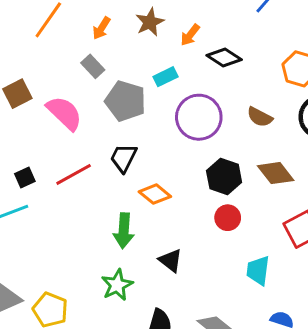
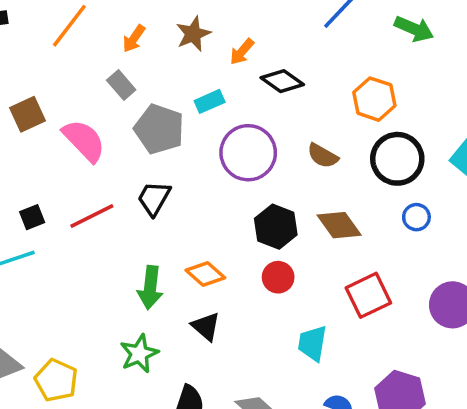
orange diamond: (155, 194) -> (205, 274), moved

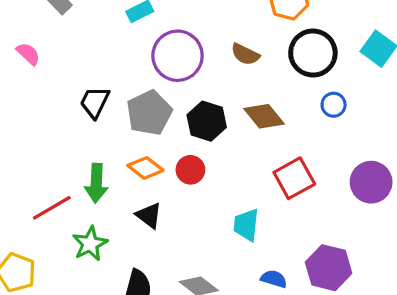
gray pentagon: (159, 129) -> (149, 113), moved, turned 30
pink semicircle: (84, 141) -> (28, 54), size x0.6
red line: (92, 216) -> (52, 208), moved
red circle: (278, 277) -> (190, 170), moved

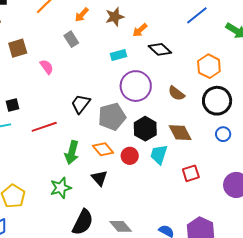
red square: (294, 178) -> (191, 173), size x0.7
red line: (52, 208) -> (44, 127), moved
cyan trapezoid: (246, 225) -> (159, 154), moved

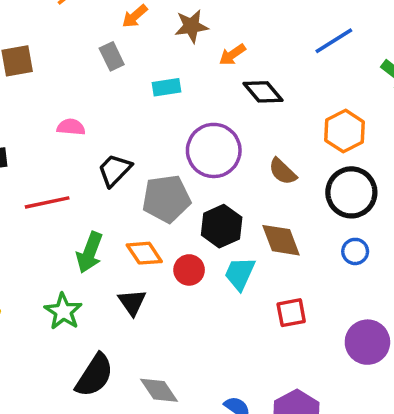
cyan rectangle: (118, 55) -> (166, 87), moved
pink semicircle: (47, 67) -> (71, 127), moved, turned -56
green star: (61, 188) -> (63, 311), turned -30

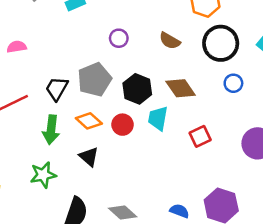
purple circle: (214, 150) -> (119, 38), size x0.5
black trapezoid: (115, 170) -> (57, 88), moved
green star: (63, 311) -> (43, 175), turned -30

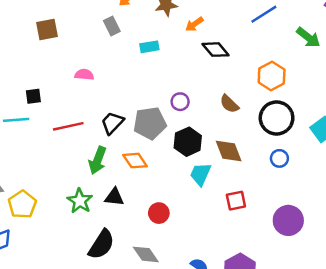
purple circle: (119, 38) -> (180, 102), moved
red circle: (123, 125) -> (159, 213), moved
black triangle: (89, 157) -> (114, 197), moved, turned -48
green star: (43, 175) -> (80, 201), turned 30

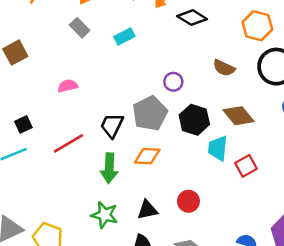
orange diamond: (135, 161) -> (147, 156), turned -35
black triangle: (114, 197) -> (147, 210), moved
red square: (236, 201) -> (246, 166), moved

